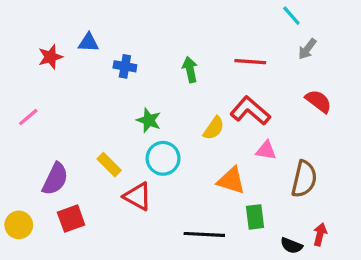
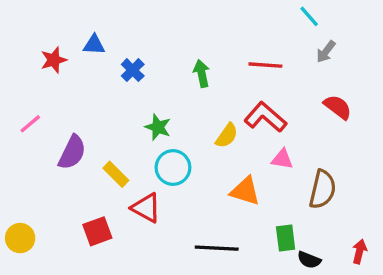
blue cross: (125, 66) -> (133, 70), turned 35
purple semicircle: (55, 179) -> (72, 152), moved
green rectangle: (255, 217) -> (286, 238), moved
red square: (71, 219) -> (97, 231), moved
red arrow: (320, 234) -> (359, 252), moved

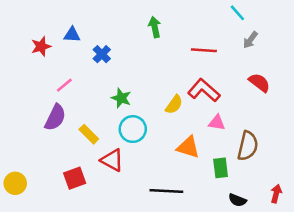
green arrow: (202, 73) -> (155, 27), moved
pink line: (30, 124) -> (64, 85), moved
green rectangle: (286, 238) -> (221, 168), moved

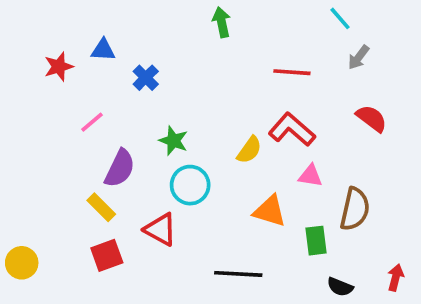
green arrow: (155, 27) -> (222, 22), moved
purple semicircle: (55, 117) -> (120, 168), moved
yellow rectangle: (89, 134) -> (101, 207), moved

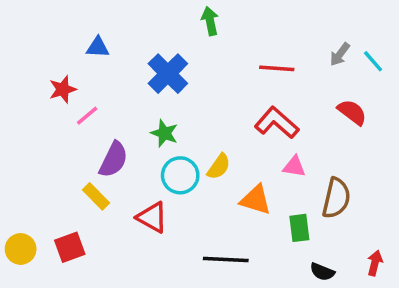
cyan line: (340, 18) -> (373, 61), moved
red star: (59, 67) -> (63, 89), moved
blue cross: (146, 78) -> (168, 74), moved, size x1.6
yellow semicircle: (249, 150) -> (219, 167), moved
red square: (107, 255) -> (70, 247), moved

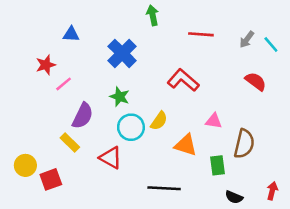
red line: (277, 68) -> (201, 34), moved
red L-shape: (277, 123) -> (183, 80), moved
yellow circle: (21, 249) -> (25, 165), moved

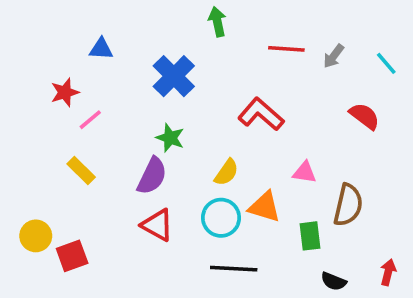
gray arrow: (247, 39) -> (334, 56), moved
purple semicircle: (83, 116) -> (152, 176), moved
cyan circle: (131, 127) -> (221, 218), moved
yellow rectangle: (70, 142) -> (81, 171), moved

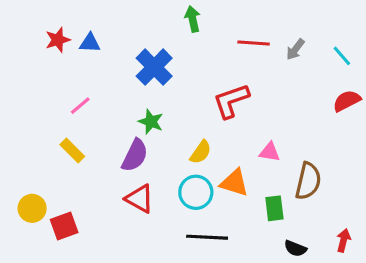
red star: (65, 92) -> (58, 40), moved
red L-shape: (261, 114) -> (231, 101), turned -60
red semicircle: (364, 116) -> (347, 101), moved, turned -64

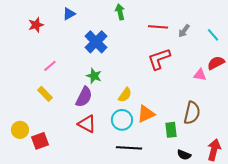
blue triangle: (90, 43) -> (69, 14), moved, turned -32
red L-shape: (231, 101) -> (159, 59), moved
pink triangle: (270, 152) -> (200, 75), moved
orange triangle: (234, 183) -> (146, 114), turned -42
red arrow: (343, 240) -> (214, 150), size x1.5

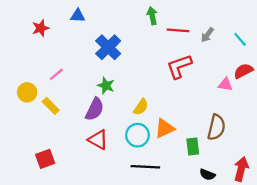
green arrow: (120, 12) -> (152, 16), moved
blue triangle: (69, 14) -> (78, 16), turned 32
yellow circle: (20, 130) -> (27, 92), moved

